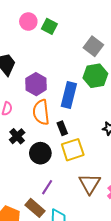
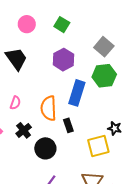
pink circle: (28, 22) -> (27, 24), moved
purple hexagon: (36, 84) -> (63, 60), moved
yellow square: (73, 150) -> (98, 146), moved

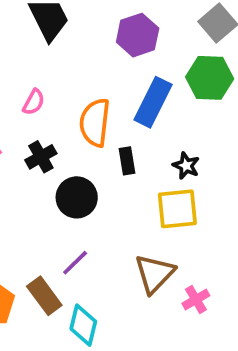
black star: (115, 128) -> (186, 166), moved

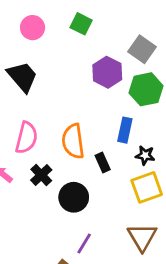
purple hexagon: (138, 35) -> (107, 72), moved
pink semicircle: (34, 102) -> (26, 138), size x1.6
blue rectangle: (153, 102) -> (125, 130), moved, size x0.7

